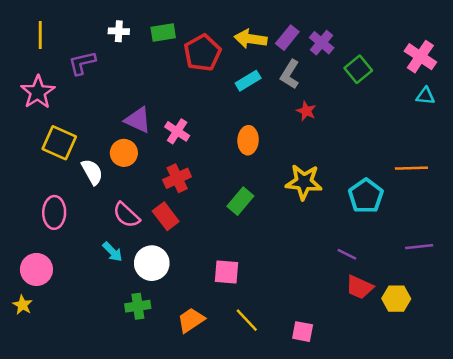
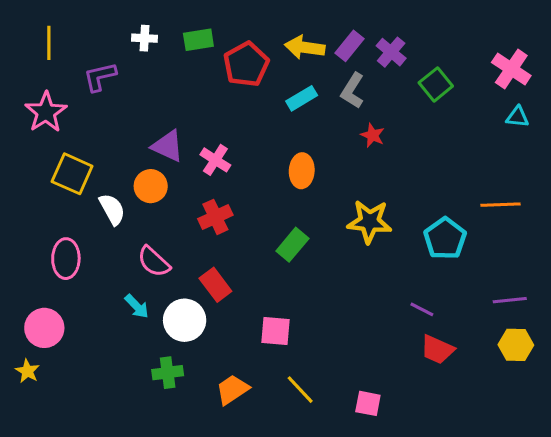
red rectangle: (166, 216) -> (215, 285), moved
yellow hexagon: (396, 299) -> (516, 345), moved

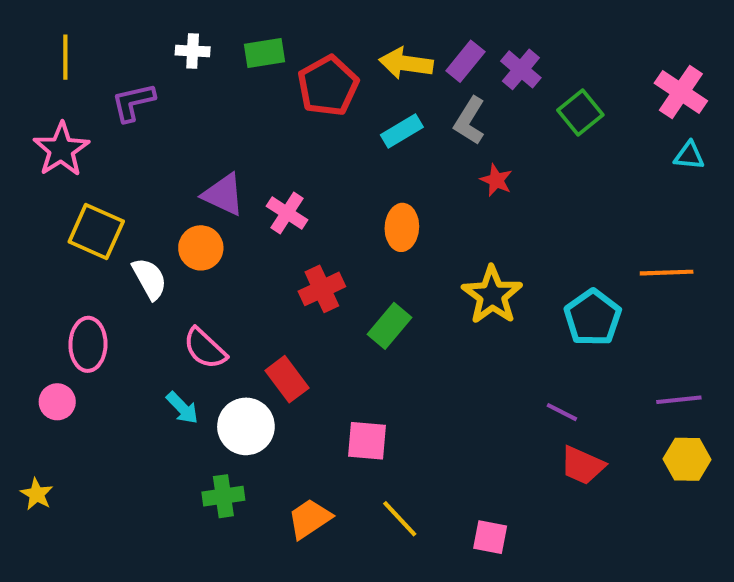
red cross: (215, 217) -> (322, 289), moved
yellow star: (370, 222) -> (492, 295), turned 30
pink circle: (44, 328) -> (57, 402), moved, size x0.7

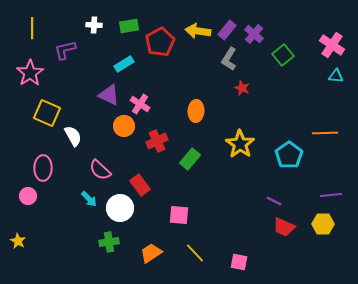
cyan rectangle: (402, 131) -> (124, 64), moved
orange circle: (201, 248) -> (124, 126), moved
yellow hexagon: (687, 459) -> (323, 224), moved

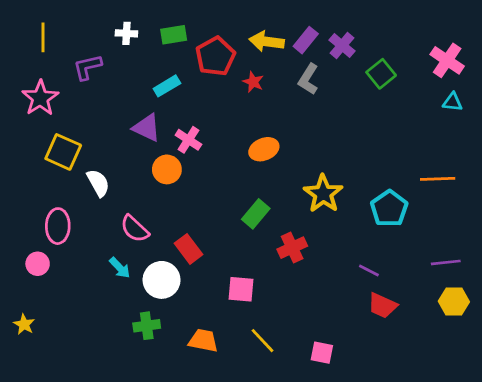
red star: (242, 88) -> (253, 82), moved
orange ellipse: (196, 111) -> (264, 149), turned 65
red cross: (157, 141) -> (292, 248), moved
yellow hexagon: (323, 224) -> (454, 301), moved
orange trapezoid: (151, 253) -> (203, 341), turned 45

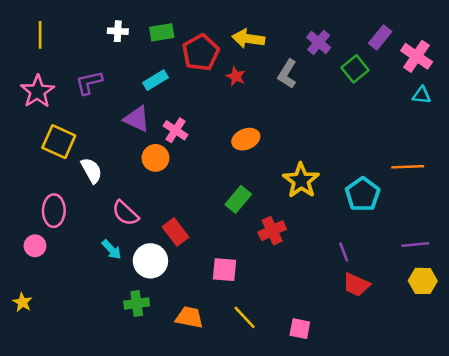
purple rectangle: (306, 40) -> (380, 37), moved
purple L-shape: (87, 67) -> (89, 83), moved
purple line: (369, 270) -> (344, 252), turned 42

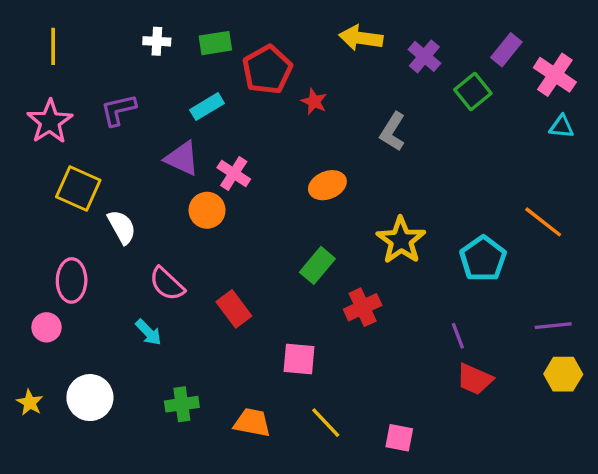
yellow arrow: (248, 39) -> (361, 38), moved
gray L-shape: (287, 74) -> (393, 132), moved
orange line: (408, 167) -> (543, 222), turned 40
white circle: (150, 261) -> (90, 398), moved

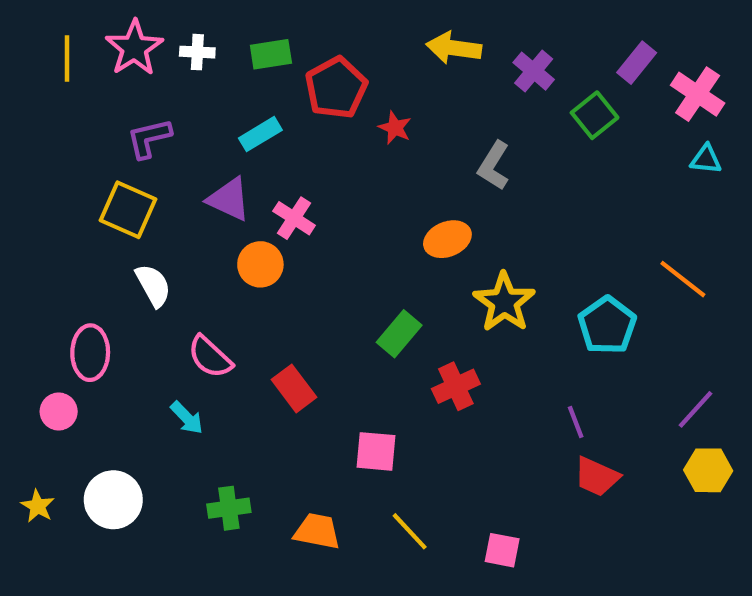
pink star: (50, 122) -> (134, 48), moved
orange ellipse: (327, 185) -> (447, 239), moved
yellow square: (78, 189) -> (128, 210), moved
purple line: (553, 326) -> (695, 409), turned -42

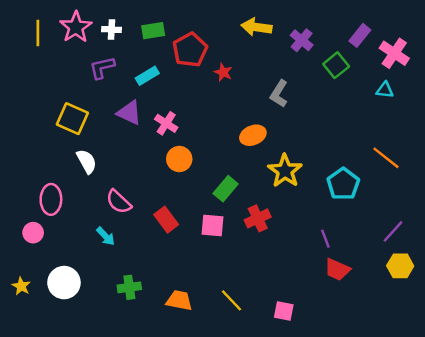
purple L-shape: (149, 138) -> (102, 68), moved
cyan triangle: (706, 159) -> (385, 90), moved
orange circle: (260, 264) -> (179, 159), moved
pink square: (376, 451) -> (212, 226), moved

